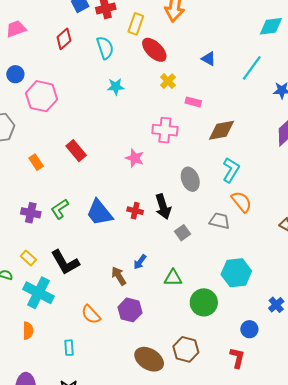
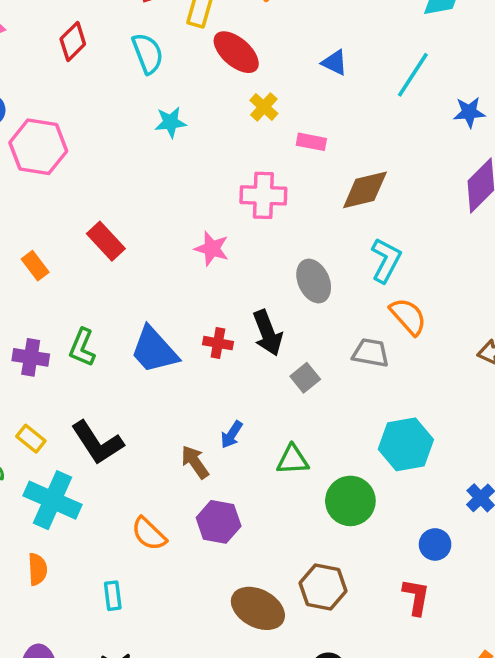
green L-shape: (60, 209) -> (82, 347), turned -30

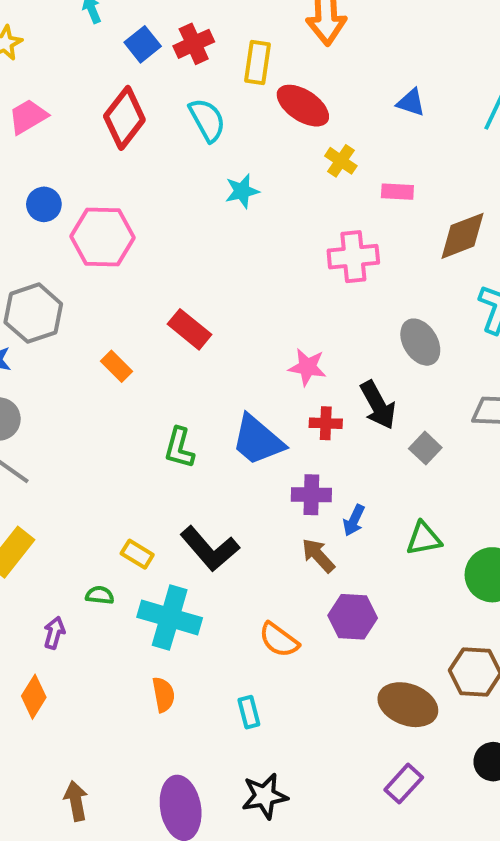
red diamond: (73, 41) -> (124, 118), size x1.4
pink star: (212, 249) -> (307, 367), moved
purple cross: (31, 357) -> (311, 495), moved

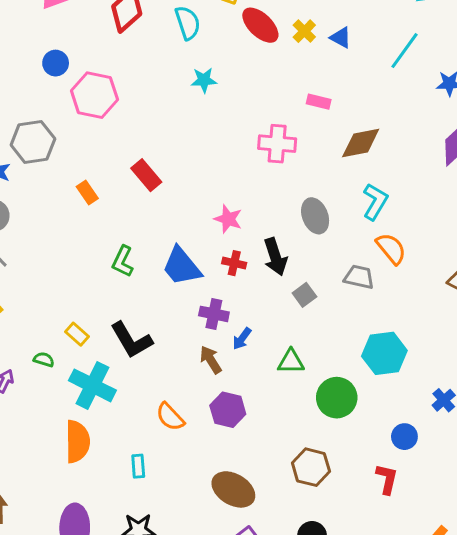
yellow cross: (341, 161) -> (304, 31), moved
orange semicircle: (163, 695) -> (77, 442), size x1.6
brown ellipse: (408, 705) -> (233, 489), moved

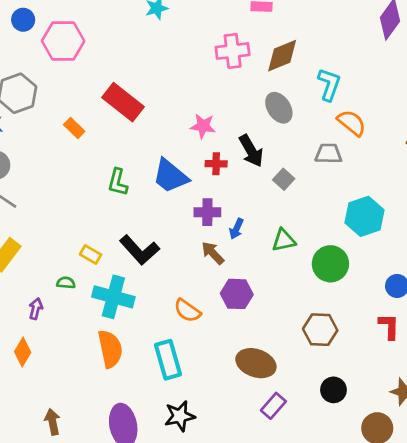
brown diamond: (361, 143) -> (282, 56), moved
red rectangle: (146, 175) -> (123, 102), size x1.4
cyan rectangle: (138, 466) -> (168, 360), size x1.8

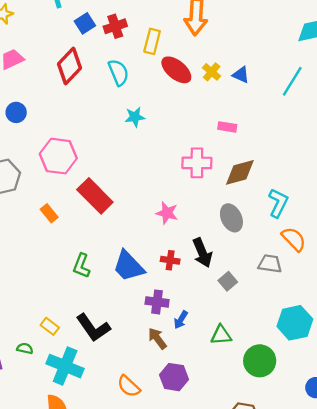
pink hexagon: (63, 41) -> (58, 156), moved
pink star: (203, 126) -> (167, 213), moved

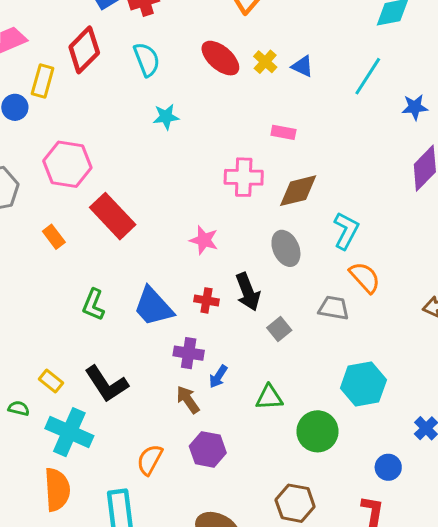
yellow rectangle: (152, 41) -> (43, 81), moved
orange semicircle: (129, 386) -> (150, 460), turned 75

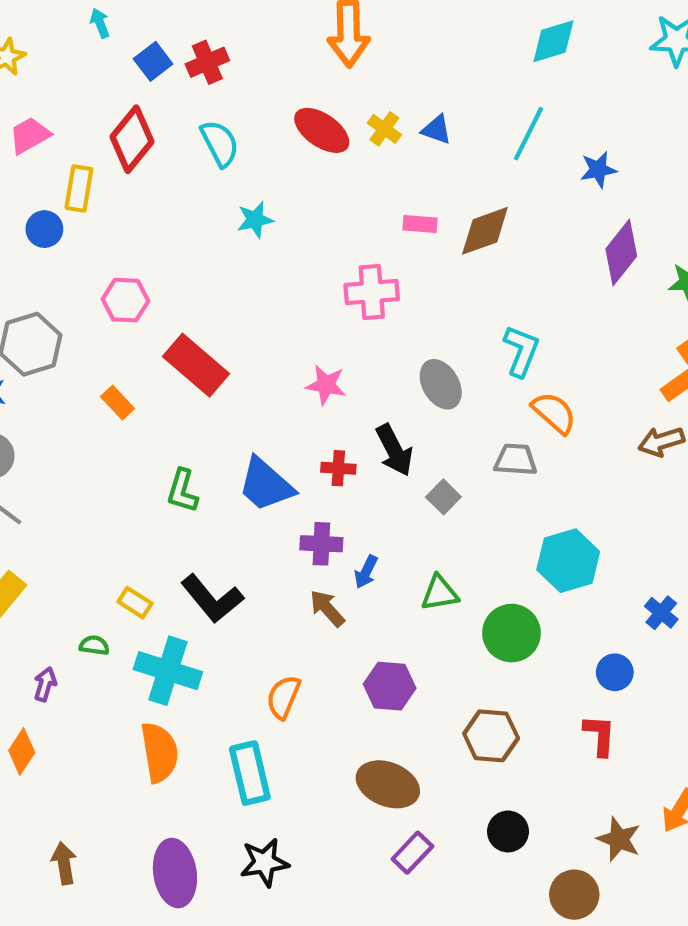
pink hexagon: (67, 164) -> (125, 300), size x0.7
brown diamond: (298, 191) -> (485, 231), moved
purple hexagon: (208, 449) -> (390, 686), moved

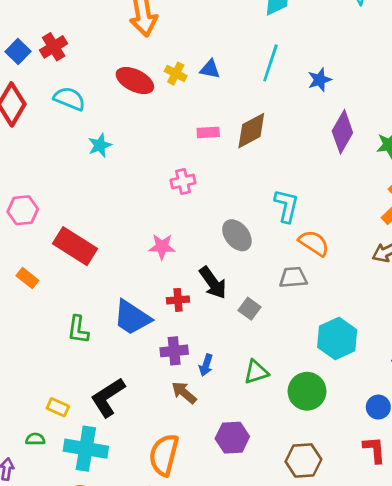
cyan semicircle: (220, 143) -> (69, 99), turned -32
pink cross: (372, 292) -> (183, 181), size x0.7
black L-shape: (212, 599) -> (108, 397), turned 105
orange semicircle: (283, 697) -> (164, 455), size x1.4

